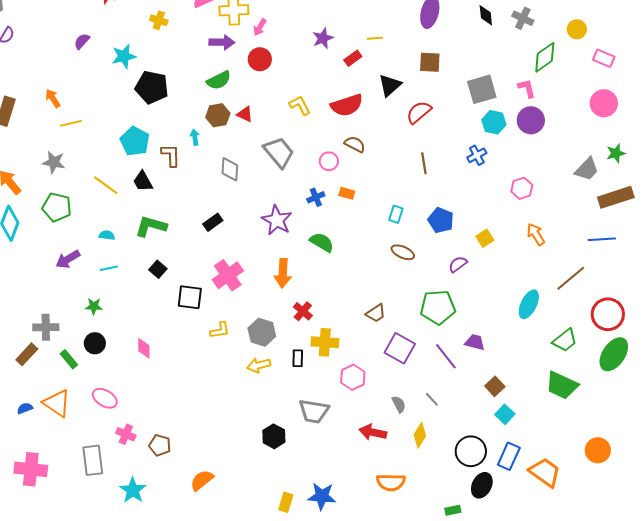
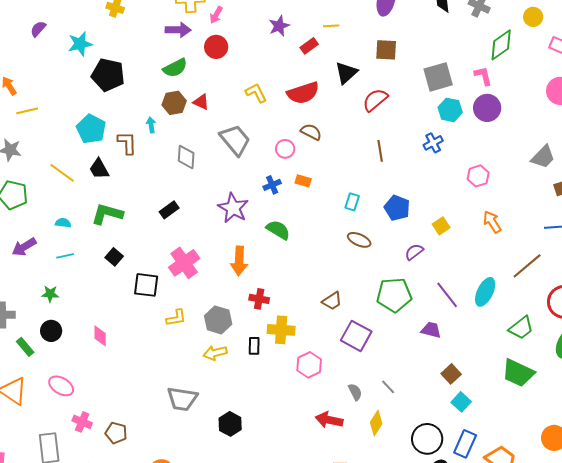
red cross: (303, 311) -> (259, 299), turned -30
purple line: (446, 356) -> (447, 295), moved
gray trapezoid: (314, 411) -> (182, 399), moved

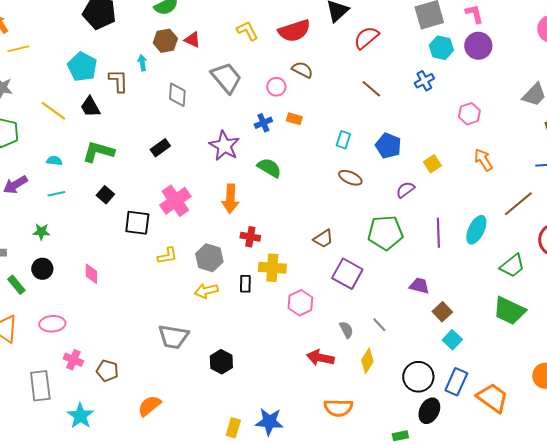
brown line: (380, 151) -> (371, 89), turned -40
purple line: (447, 295) -> (438, 233), turned 36
purple trapezoid: (431, 330) -> (419, 286), moved
pink ellipse: (61, 386) -> (52, 324), turned -35

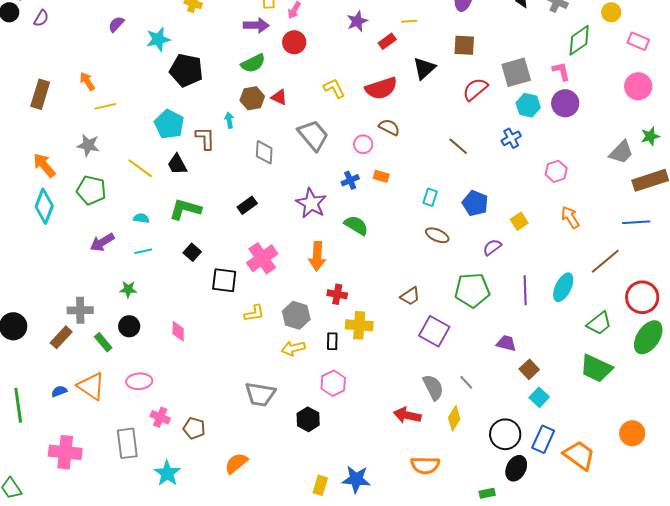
red semicircle: (366, 38) -> (475, 89), moved
pink hexagon: (300, 303) -> (333, 383), moved
gray semicircle: (346, 330) -> (433, 387), size x1.5

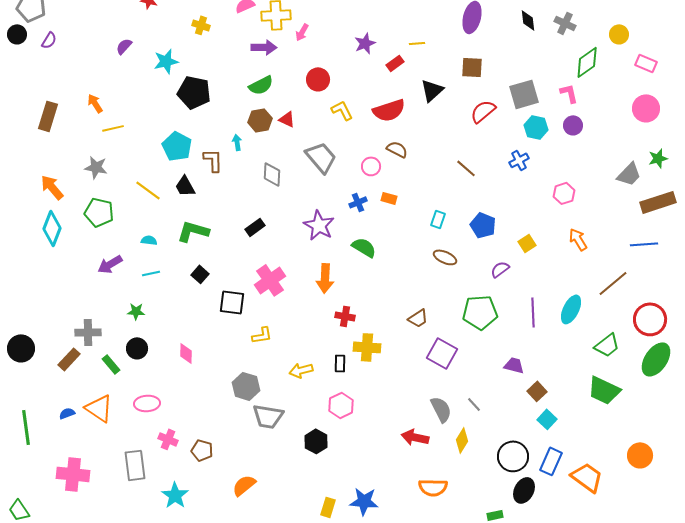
red circle: (294, 42) -> (318, 79), moved
purple circle: (565, 103) -> (573, 125), size x0.7
gray hexagon: (296, 315) -> (246, 386), moved

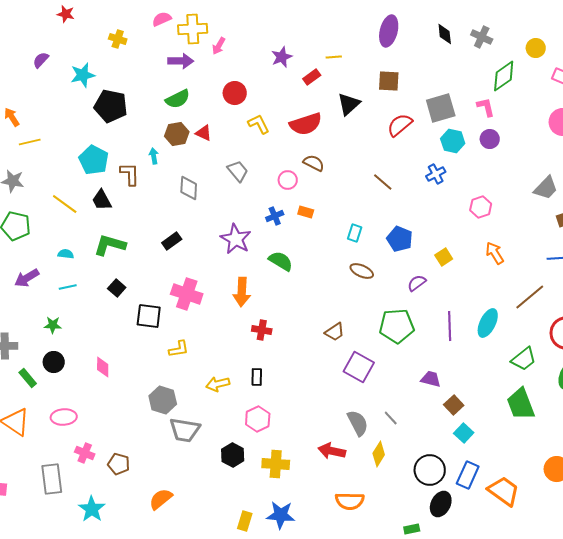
gray trapezoid: (321, 157) -> (238, 171), size x0.7
pink cross: (270, 280) -> (187, 294), turned -36
yellow cross: (367, 347) -> (276, 464), moved
green trapezoid: (604, 390) -> (521, 404), turned 44

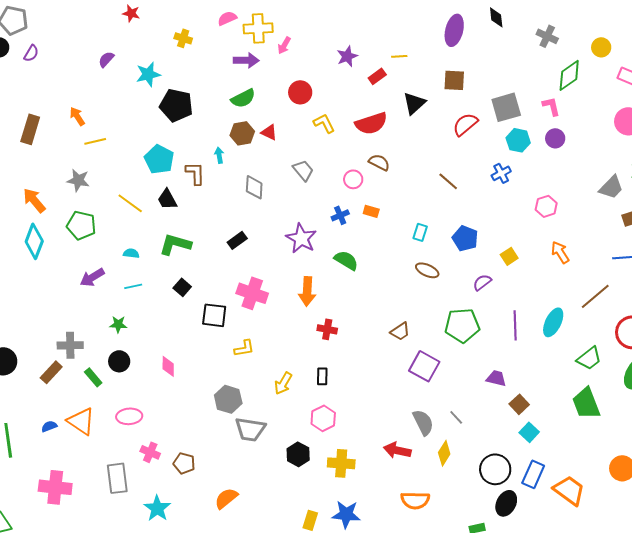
black diamond: (445, 34) -> (496, 17), moved
yellow arrow: (218, 384) -> (283, 383), turned -45

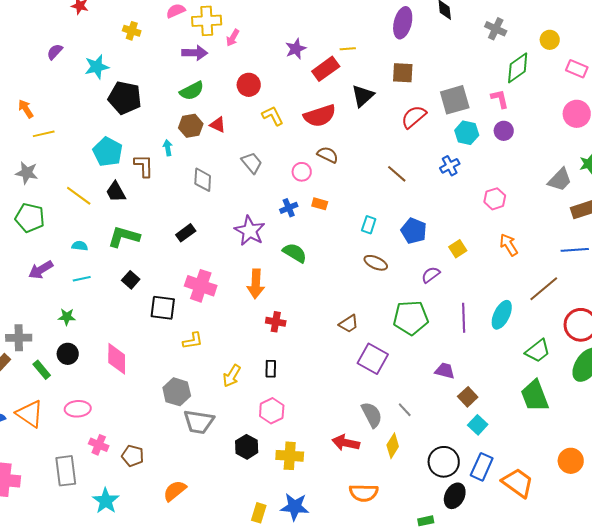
red rectangle: (377, 76) -> (326, 69), size x1.5
pink diamond: (168, 366) -> (117, 359), size x1.5

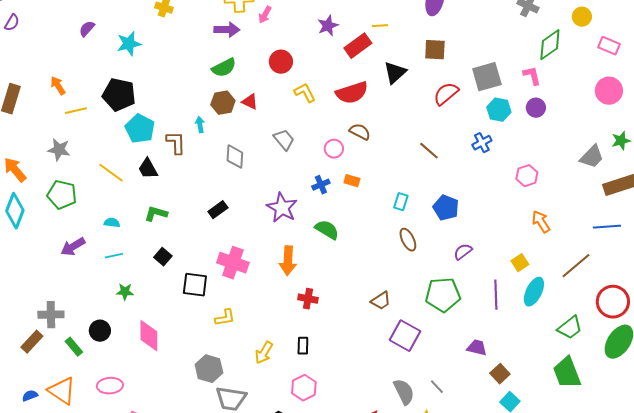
black pentagon: (125, 98) -> (119, 95), moved
green L-shape: (124, 237) -> (156, 214), size x0.7
yellow square: (458, 249) -> (520, 263), moved
brown ellipse: (376, 263) -> (408, 240), turned 40
green star: (67, 317) -> (125, 292), moved

